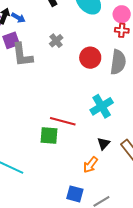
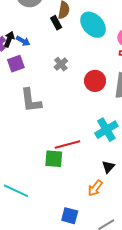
gray L-shape: (22, 55) -> (31, 100), moved
red line: (63, 121) -> (68, 144), turned -30
blue square: (75, 194) -> (70, 216), moved

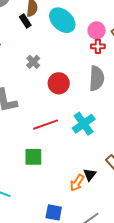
red circle: (95, 81) -> (59, 83), moved
red line: (68, 144) -> (46, 125), moved
black triangle: (108, 167) -> (90, 175), moved

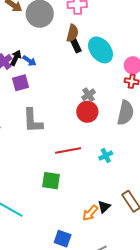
black rectangle: (25, 21) -> (76, 46), moved
gray cross: (33, 62) -> (89, 95), moved
cyan cross: (84, 124) -> (106, 156), size x0.6

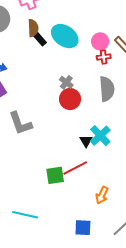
red line: (68, 151) -> (75, 168), moved
cyan cross: (106, 156) -> (100, 136), size x1.5
black triangle: (104, 207) -> (86, 141), moved

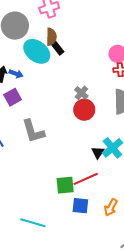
cyan ellipse: (65, 36) -> (37, 51), moved
blue square: (83, 228) -> (80, 206), moved

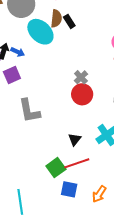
black rectangle: (58, 48) -> (69, 21), moved
black triangle: (98, 152) -> (75, 139), moved
green square: (65, 185) -> (56, 168), turned -36
cyan line: (33, 223) -> (20, 202), turned 60

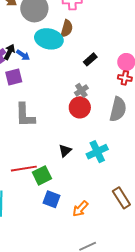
black rectangle: (69, 21) -> (90, 59), moved, turned 72
cyan ellipse: (40, 32) -> (49, 39), turned -40
red line: (77, 163) -> (24, 169), moved

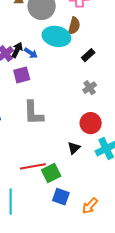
black rectangle: (90, 59) -> (88, 55), moved
red circle: (80, 107) -> (91, 123), moved

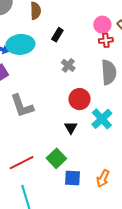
cyan ellipse: (56, 36) -> (20, 44), moved
red line: (33, 166) -> (22, 163), moved

